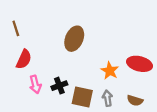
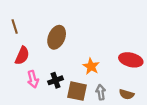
brown ellipse: (74, 39) -> (57, 37), moved
orange star: (110, 71) -> (91, 66), moved

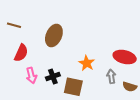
brown line: (15, 26) -> (14, 25), turned -56
gray arrow: (101, 92) -> (111, 76), moved
brown semicircle: (127, 94) -> (130, 87), moved

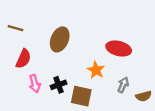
red ellipse: (125, 57) -> (119, 49), moved
gray arrow: (111, 76) -> (123, 85), turned 32
brown semicircle: (130, 87) -> (144, 96), turned -32

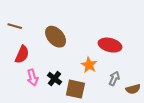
brown ellipse: (60, 39) -> (56, 37), turned -65
black cross: (59, 85) -> (54, 79), turned -32

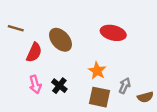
red ellipse: (110, 45) -> (113, 33), moved
red semicircle: (22, 54) -> (34, 52), moved
brown square: (75, 89) -> (99, 97), moved

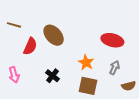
red ellipse: (113, 33) -> (112, 40), moved
pink arrow: (35, 84) -> (14, 75), moved
gray arrow: (125, 86) -> (114, 68), moved

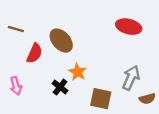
red ellipse: (112, 40) -> (129, 27), moved
orange star: (86, 63) -> (77, 72), moved
gray arrow: (114, 68) -> (131, 78), size x1.5

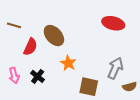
black cross: (60, 87) -> (38, 76), moved

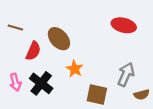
black cross: (38, 76) -> (41, 83), size x1.5

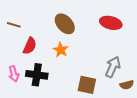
brown ellipse: (59, 39) -> (65, 24), moved
orange star: (75, 69) -> (61, 50), moved
black cross: (41, 83) -> (37, 75), turned -30

